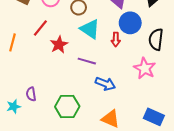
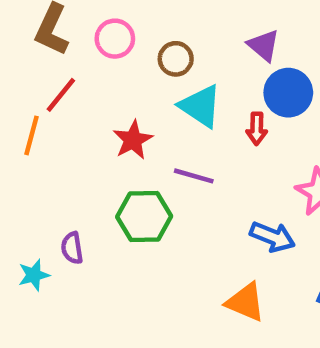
red line: (40, 28) -> (61, 95), moved
blue arrow: (105, 84) -> (272, 237), moved
green hexagon: (67, 106) -> (144, 216), moved

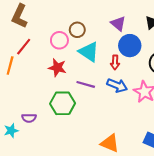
pink circle: (115, 39) -> (59, 40), moved
red star: (133, 140) -> (57, 68), turned -30
blue arrow: (272, 237) -> (117, 85), moved
purple semicircle: (72, 248) -> (29, 118), turned -80

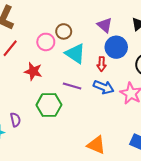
red star: (57, 68) -> (33, 71), moved
purple semicircle: (29, 118) -> (15, 120), turned -104

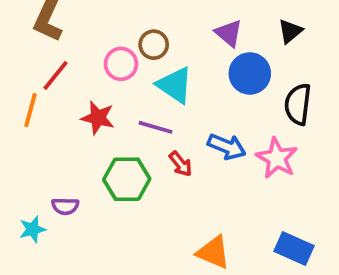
red arrow: (102, 64) -> (181, 164), moved, turned -40
purple line: (72, 86) -> (156, 127), moved
purple semicircle: (15, 120) -> (65, 206), turned 104

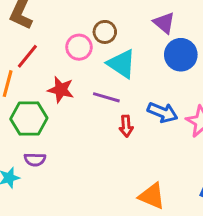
red arrow: (181, 164) -> (126, 126), turned 35
green hexagon: (127, 179) -> (29, 119), moved

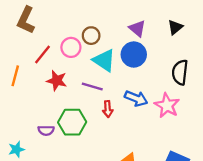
blue circle: (181, 55) -> (134, 55), moved
red line: (27, 56) -> (42, 55), moved
green hexagon: (29, 119) -> (72, 122), moved
purple semicircle: (35, 160) -> (46, 130), moved

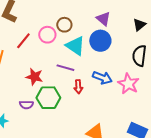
black triangle: (175, 27) -> (139, 25), moved
red star: (57, 81) -> (34, 77), moved

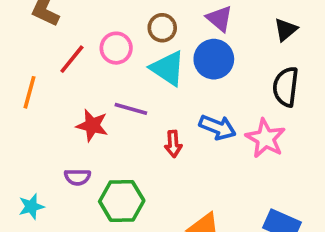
brown circle: (64, 25) -> (162, 28), moved
purple line: (65, 68) -> (131, 109), moved
green hexagon: (48, 98) -> (122, 201), moved

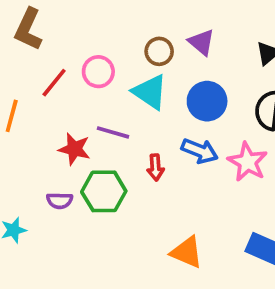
brown circle: (162, 28) -> (159, 51), moved
blue circle: (214, 59) -> (207, 101), moved
green hexagon: (122, 201) -> (104, 191), moved

